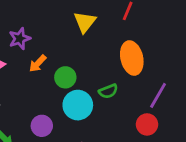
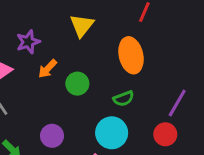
yellow triangle: (85, 22) -> (82, 25), moved
orange ellipse: (132, 58) -> (131, 55), moved
cyan circle: (78, 105) -> (112, 133), moved

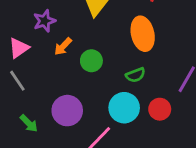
red circle: (165, 134) -> (160, 109), moved
purple circle: (52, 136) -> (67, 111), size x1.4

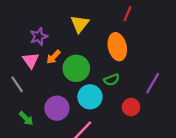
pink triangle: (19, 48) -> (31, 60), moved, turned -30
green circle: (91, 61) -> (76, 68), size x1.5
cyan circle: (124, 108) -> (90, 97), moved

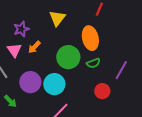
green circle: (76, 68) -> (68, 57), moved
green semicircle: (112, 80) -> (93, 63), moved
cyan circle: (90, 97) -> (54, 84), moved
purple circle: (57, 108) -> (30, 82), moved

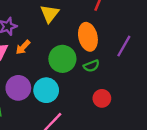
purple line: (121, 70) -> (124, 46), moved

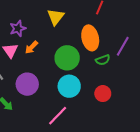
green semicircle: (91, 66) -> (103, 60), moved
cyan circle: (46, 90) -> (69, 86), moved

